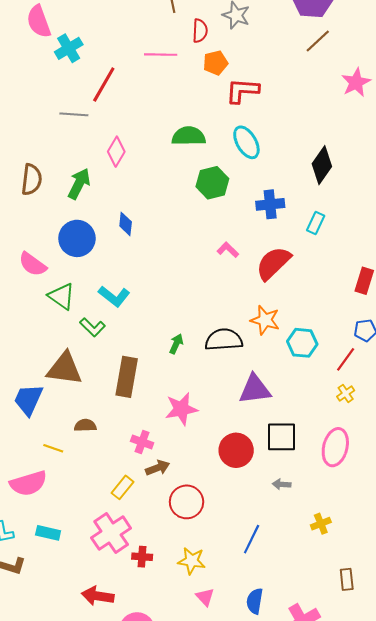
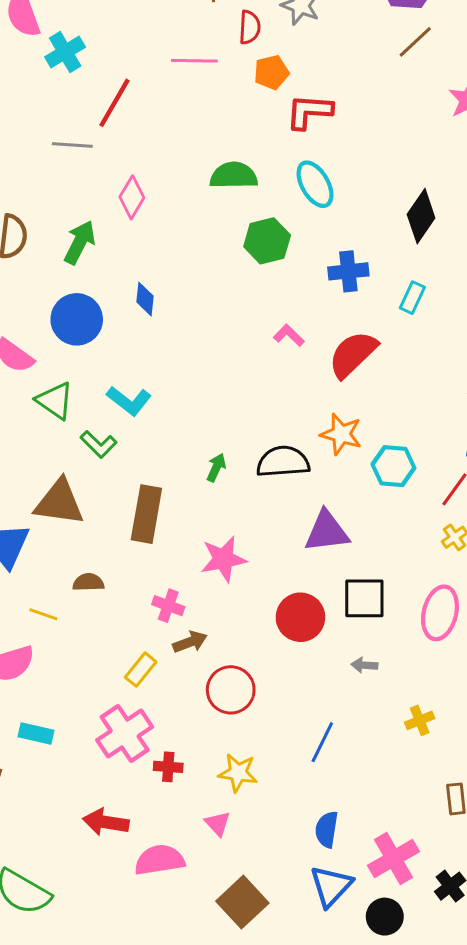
pink triangle: (205, 597) -> (218, 824), moved

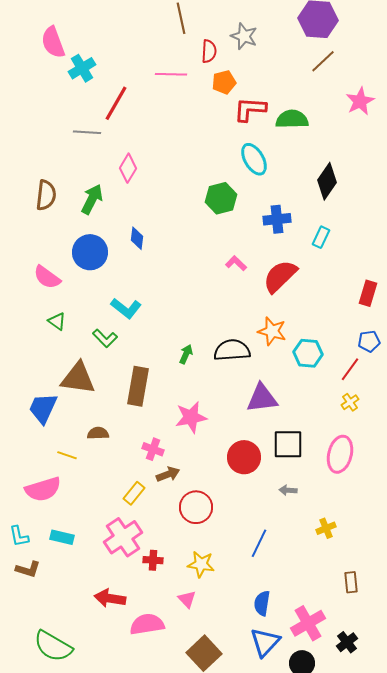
green semicircle: (234, 176) -> (292, 119), moved
green triangle: (55, 401) -> (57, 321), moved, size x0.7

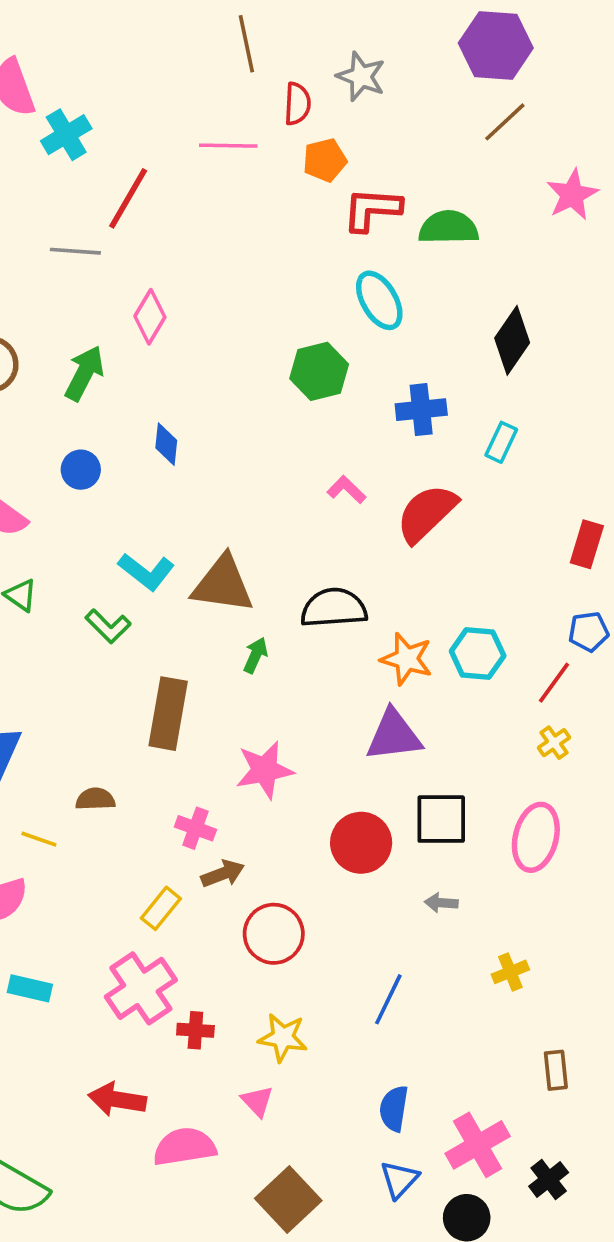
blue circle: (90, 252) -> (81, 470), size x0.6
orange star: (272, 331) -> (407, 659), moved
black semicircle: (232, 350) -> (334, 608), moved
brown triangle: (78, 378) -> (223, 584), moved
blue triangle: (265, 642) -> (399, 1179), size x0.7

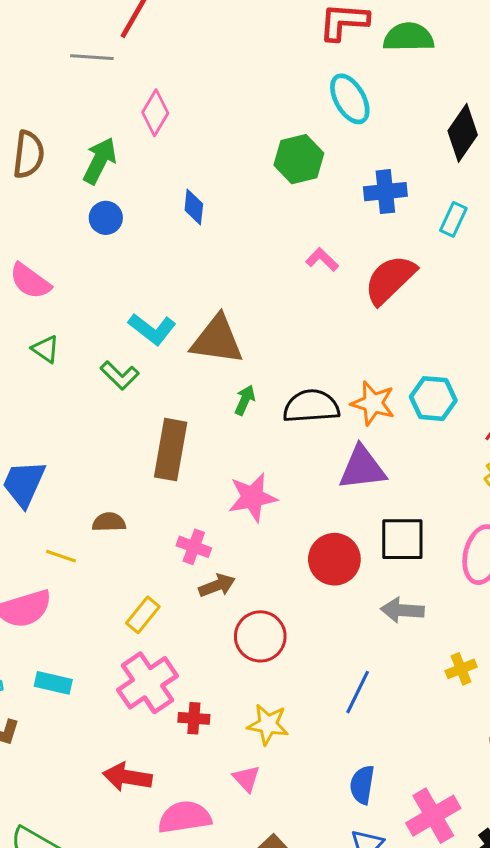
blue diamond: (166, 444) -> (194, 207), moved
blue circle: (81, 470) -> (106, 218), moved
black semicircle: (334, 608) -> (311, 406), moved
gray arrow: (441, 903) -> (402, 610), size x1.5
yellow rectangle: (161, 908) -> (143, 615), moved

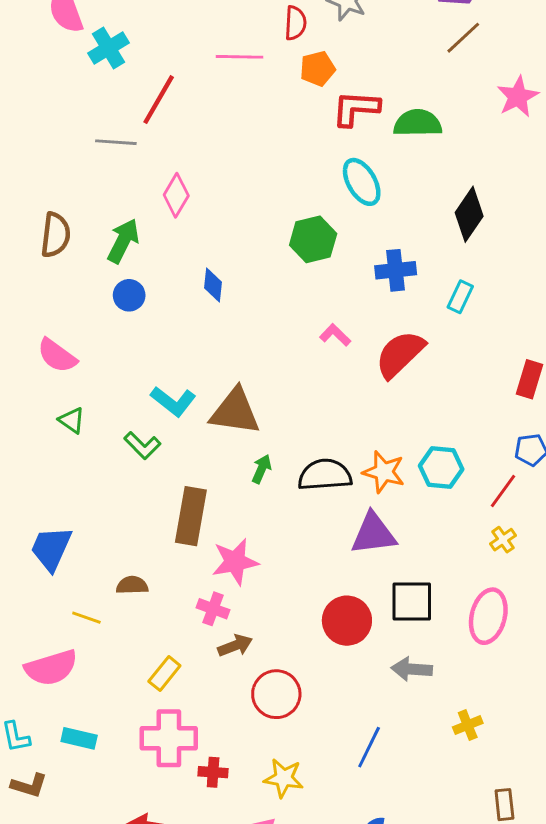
pink star: (253, 497) -> (235, 562), moved
pink cross: (147, 683) -> (169, 738), turned 34

